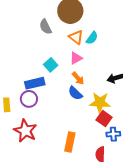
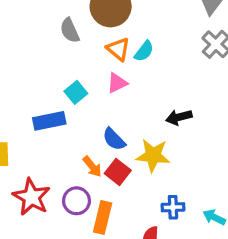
orange arrow: (78, 78) -> (92, 167), moved
purple circle: (29, 99) -> (76, 201), moved
red square: (104, 119) -> (118, 172), moved

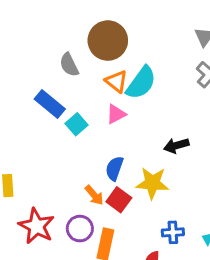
cyan semicircle: (144, 51) -> (141, 83), size x1.6
blue rectangle: (49, 121) -> (50, 104), moved, turned 52
blue semicircle: (114, 139) -> (114, 168), turned 65

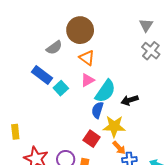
gray semicircle: (69, 65) -> (54, 48), turned -98
cyan semicircle: (141, 83) -> (105, 91), moved
blue semicircle: (114, 168) -> (98, 110), moved
orange arrow: (94, 195) -> (119, 148), moved

